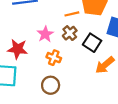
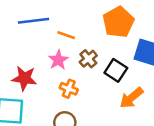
orange line: (72, 14) -> (66, 35), moved, turned 32

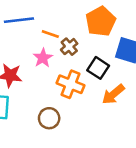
brown cross: (88, 59) -> (69, 47), moved
orange cross: (69, 89) -> (70, 84), moved, size x1.5

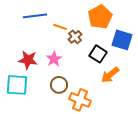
pink star: (43, 58) -> (54, 59), moved
orange cross: (70, 84) -> (80, 100), moved
brown circle: (49, 118) -> (59, 85), moved

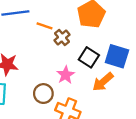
blue square: (122, 40) -> (117, 56), moved
pink star: (54, 59) -> (66, 75), moved

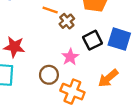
black square: (89, 57) -> (93, 40), turned 30
orange arrow: (103, 82) -> (108, 78), moved

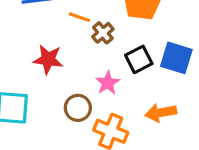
red star: (14, 47) -> (48, 59), moved
orange arrow: (108, 78) -> (161, 113), turned 30

